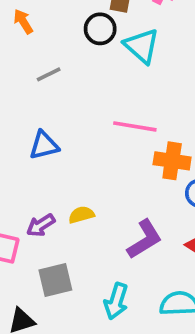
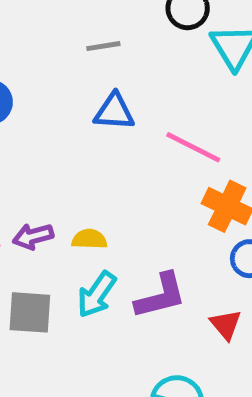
blue triangle: (44, 145) -> (114, 112), moved
cyan arrow: (116, 301) -> (97, 294), moved

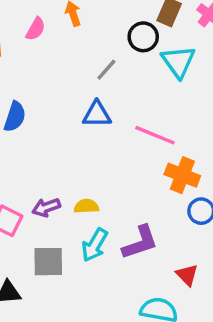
gray line: (103, 46) -> (106, 70), moved, turned -35
red triangle: (226, 325) -> (187, 275), moved

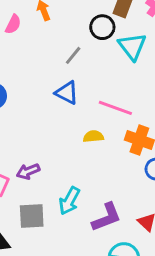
blue triangle: (97, 114) -> (67, 93), turned 30
yellow semicircle: (86, 206) -> (93, 136), moved
purple L-shape: (140, 242) -> (107, 217), moved

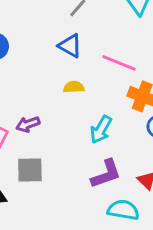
yellow semicircle: (93, 136) -> (74, 87), moved
cyan arrow: (69, 201) -> (101, 130), moved

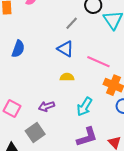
purple arrow: (28, 124) -> (46, 106), moved
gray square: (30, 170) -> (35, 133), turned -36

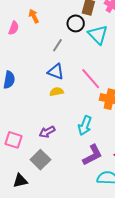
pink line: (98, 62) -> (91, 79), turned 35
yellow semicircle: (67, 77) -> (57, 92), moved

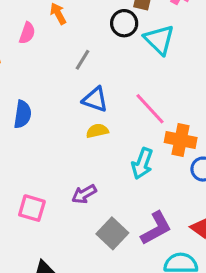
gray line: (57, 45) -> (83, 60), moved
cyan arrow: (85, 125) -> (142, 163), moved
gray square: (40, 160) -> (112, 233), moved

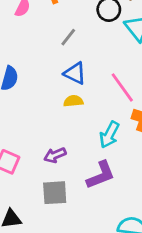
purple L-shape: (156, 228) -> (101, 175), moved
gray square: (112, 233) -> (55, 193), moved, turned 36

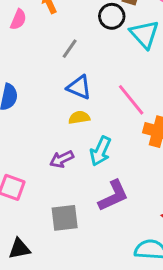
cyan arrow: (109, 135) -> (100, 151), moved
purple arrow: (55, 155) -> (62, 159), moved

